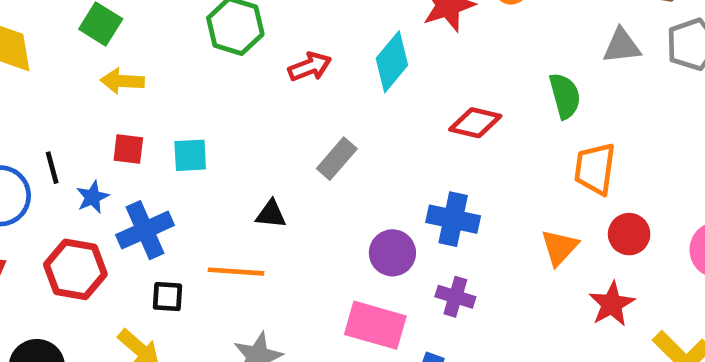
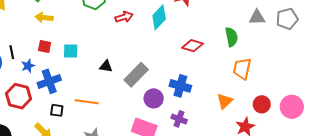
gray rectangle: (337, 159) -> (136, 75), moved, size x1.4
black triangle: (271, 214) -> (106, 66), moved
red circle: (629, 234) -> (262, 104), moved

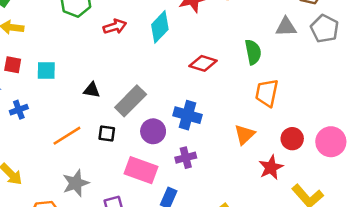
gray pentagon: (287, 19) -> (325, 29), turned -30
blue cross: (49, 81) -> (19, 110), size x0.6
orange line: (87, 102) -> (67, 136), turned -40
black square: (57, 110) -> (107, 134), moved
purple cross: (179, 119) -> (186, 158), turned -35

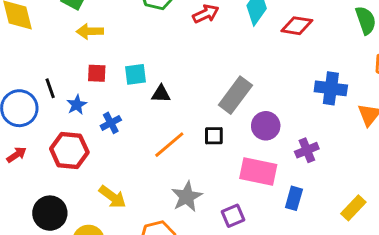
red diamond: (203, 63) -> (297, 26), moved
black triangle: (92, 90) -> (161, 94), moved
blue cross: (187, 115) -> (331, 88), moved

